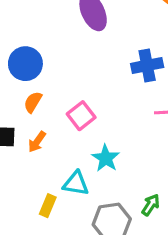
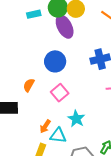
blue circle: (25, 64) -> (55, 61), moved
orange arrow: (37, 142) -> (45, 126), moved

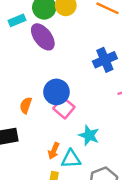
purple ellipse: (65, 27) -> (43, 37), moved
blue circle: (55, 61) -> (56, 92), moved

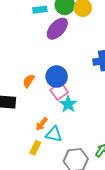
purple ellipse: (43, 37) -> (57, 29), turned 65
cyan star: (89, 135) -> (68, 104), moved

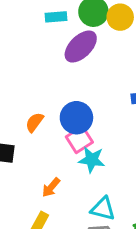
cyan star: (68, 104) -> (92, 160), turned -30
cyan triangle: (54, 134) -> (103, 209), moved

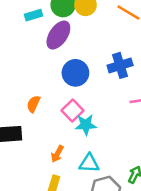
blue circle: (76, 118) -> (75, 73), moved
cyan triangle: (103, 209) -> (89, 163), moved

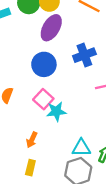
purple ellipse: (58, 35) -> (51, 28), moved
cyan triangle: (89, 163) -> (81, 148), moved

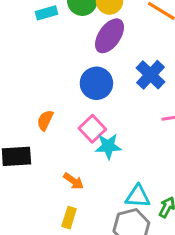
blue cross: (84, 55) -> (151, 75), turned -30
orange arrow: (32, 140) -> (73, 181), turned -84

